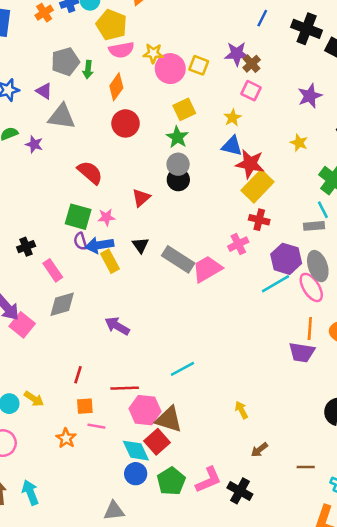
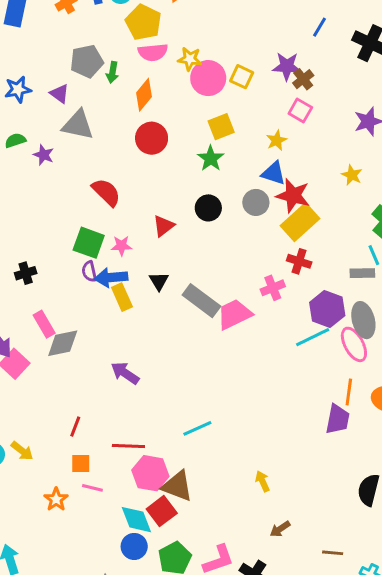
gray circle: (178, 164) -> (256, 202), moved
pink rectangle: (53, 270) -> (44, 324), moved
purple trapezoid: (302, 352) -> (338, 419), turned -92

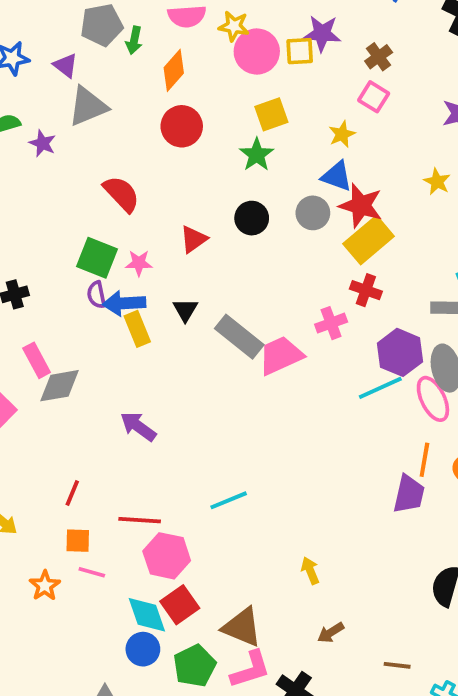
purple star: (287, 66) -> (322, 33), moved
yellow square: (242, 77) -> (300, 51), turned -30
gray triangle: (78, 125) -> (88, 106), turned -36
brown triangle: (177, 486) -> (242, 627), moved

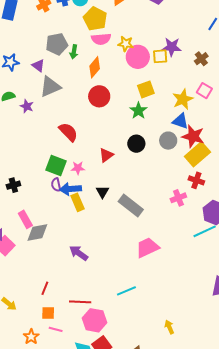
pink square: (374, 97) -> (204, 91), moved
yellow star: (342, 134) -> (183, 99), size x1.5
pink trapezoid: (281, 355) -> (147, 248), moved

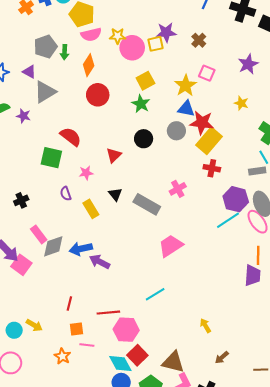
green square: (56, 165) -> (51, 158), moved
blue arrow: (71, 189) -> (81, 249), moved
pink cross: (178, 198) -> (178, 189), moved

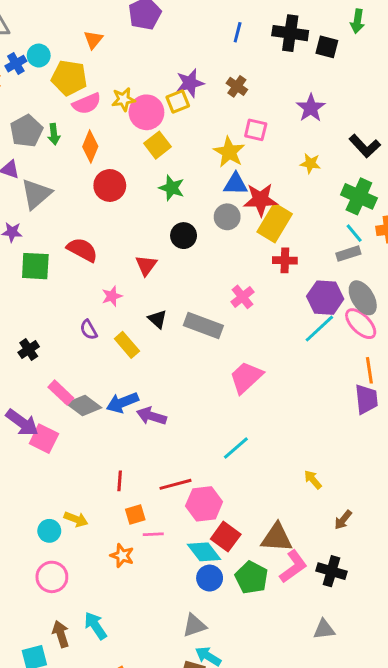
yellow square: (145, 81) -> (158, 145), moved
green square: (51, 158) -> (35, 266), moved
gray diamond: (53, 246) -> (84, 405), turned 65

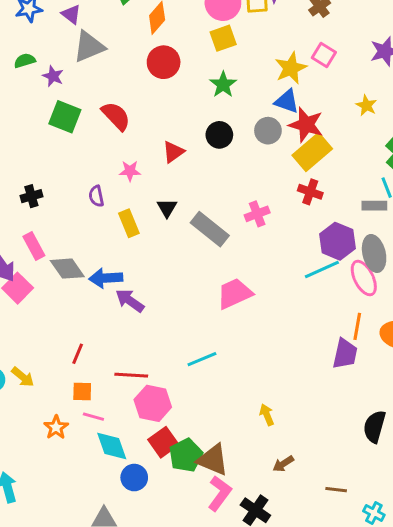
pink rectangle: (61, 393) -> (34, 246), moved
cyan diamond: (204, 552) -> (112, 446), moved
pink L-shape: (293, 567) -> (220, 493), turned -36
green pentagon: (251, 578) -> (186, 455), moved

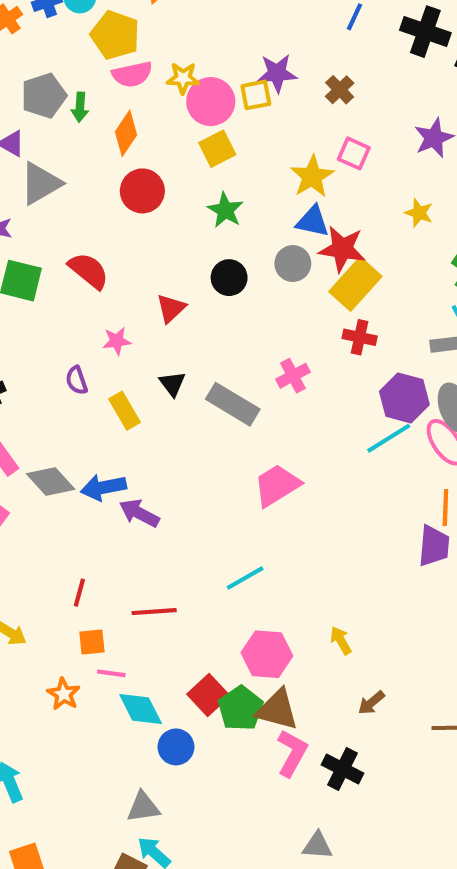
pink hexagon: (153, 403) -> (267, 654), moved

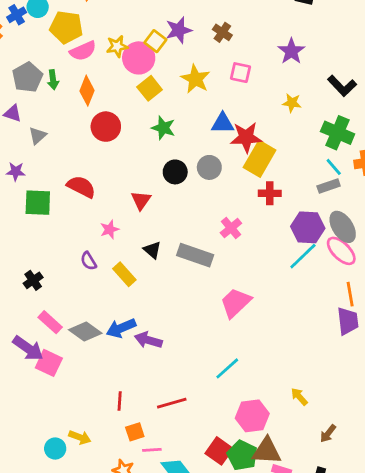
yellow square: (256, 95) -> (155, 41), moved, turned -30
yellow star: (312, 176) -> (195, 79), moved
gray triangle: (41, 183) -> (37, 136), size x0.6
gray circle: (293, 264) -> (209, 167), moved

